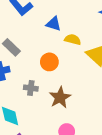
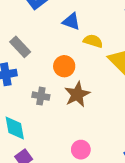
brown star: (60, 97) -> (77, 94), moved

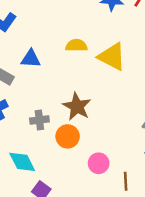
blue triangle: (71, 21) -> (31, 59), moved
orange circle: (64, 66) -> (68, 136), moved

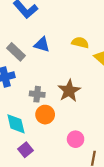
orange circle: (68, 136) -> (45, 115), moved

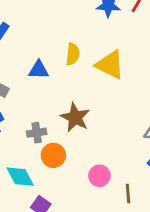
yellow semicircle: (80, 43) -> (73, 54), turned 98
blue triangle: (42, 44) -> (39, 70), moved

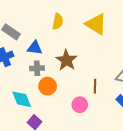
yellow semicircle: (73, 54) -> (58, 22), moved
blue triangle: (39, 70) -> (35, 48), moved
brown line: (128, 193) -> (95, 86), moved

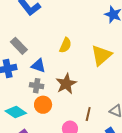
yellow triangle: (96, 24) -> (101, 55), turned 35
cyan diamond: (22, 99) -> (16, 112), turned -45

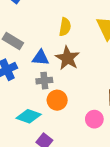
brown star: (66, 84) -> (67, 58), moved

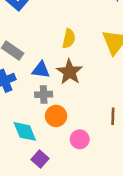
cyan diamond: (29, 116) -> (25, 131), turned 45
pink circle: (94, 119) -> (80, 139), moved

